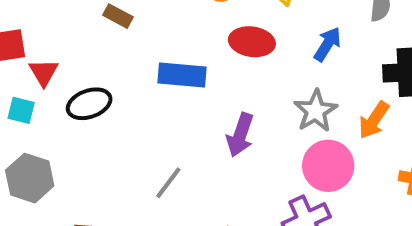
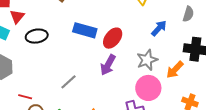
red ellipse: (252, 42) -> (113, 38), moved, turned -70

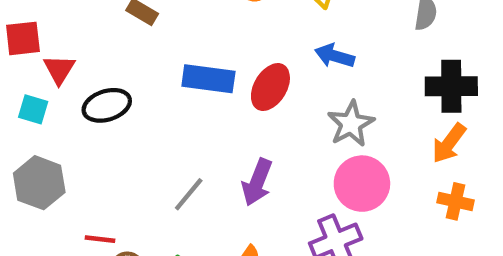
blue arrow: (159, 28) -> (335, 56), moved, turned -108
purple arrow: (108, 65) -> (257, 182), moved
orange arrow: (175, 70) -> (449, 143), moved

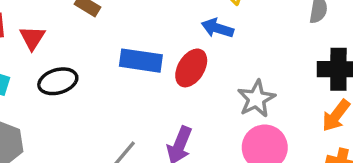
blue arrow: (335, 56) -> (217, 28), moved
red triangle: (59, 69) -> (32, 38), moved

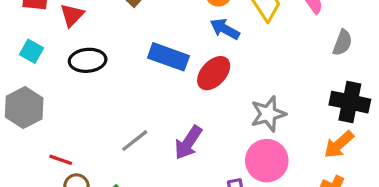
blue arrow: (217, 28) -> (225, 29), moved

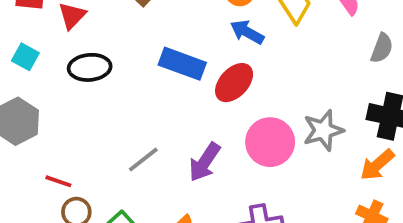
gray star: (268, 114) -> (323, 130), moved
pink circle: (267, 161) -> (270, 142), moved

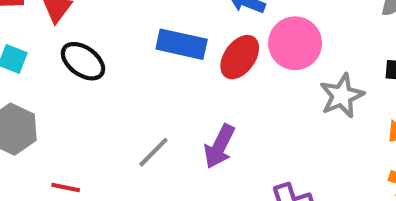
black ellipse: (90, 67) -> (83, 61), turned 48
pink circle: (270, 142) -> (295, 43), moved

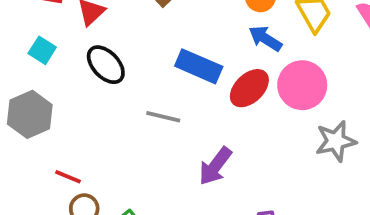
gray line: (153, 152) -> (163, 117), moved, turned 48

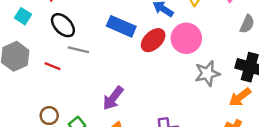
gray line: (163, 117) -> (78, 50), moved
purple arrow: (215, 166) -> (113, 98), moved
red line: (68, 177) -> (53, 66), moved

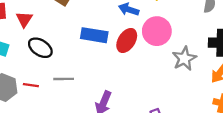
gray line: (78, 50) -> (64, 79), moved
red line: (53, 66) -> (31, 85), moved

